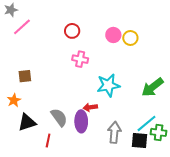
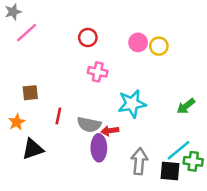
green arrow: (153, 87) -> (186, 106), size x0.7
gray semicircle: (59, 117) -> (89, 125), moved, turned 138
red line: (48, 140) -> (58, 116), moved

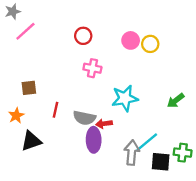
cyan line: (179, 150) -> (147, 142), moved

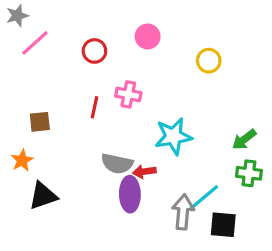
red circle: (83, 36) -> (94, 51), moved
pink circle: (131, 40) -> (148, 37), moved
red line: (55, 110) -> (94, 107), moved
green cross: (183, 153) -> (249, 173), moved

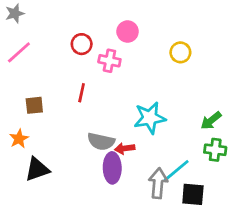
pink line: (35, 43) -> (19, 52), moved
pink cross: (128, 94) -> (109, 61), moved

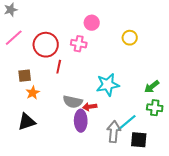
red circle: (82, 44) -> (46, 45), moved, size x1.6
orange star: (19, 139) -> (33, 93), moved

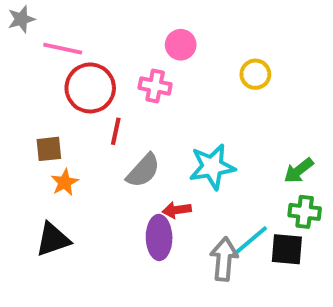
pink line: (14, 38) -> (63, 49), moved, turned 54
gray semicircle: (73, 102) -> (143, 171), moved, turned -60
black square: (139, 140) -> (287, 249), moved

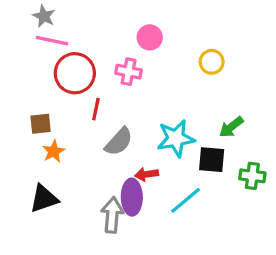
gray star: (21, 19) -> (44, 16), moved, turned -30
green arrow: (299, 171) -> (231, 127), moved
cyan line: (249, 241) -> (186, 200), moved
black square: (287, 249) -> (212, 160), moved
gray arrow: (224, 259) -> (112, 215), moved

